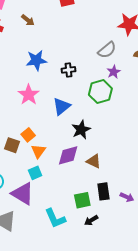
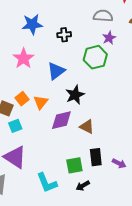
gray semicircle: (107, 50) -> (103, 16), turned -138
orange triangle: (38, 151) -> (41, 102), moved
cyan square: (35, 173) -> (15, 126), moved

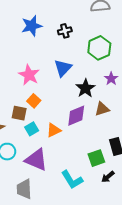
purple star: (109, 38) -> (111, 79), moved
pink star: (23, 58) -> (29, 75), moved
orange triangle: (41, 102) -> (54, 130), moved, turned 35
brown triangle: (87, 127) -> (102, 109), moved, turned -35

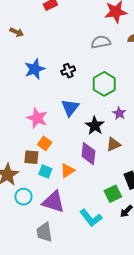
purple diamond: (76, 116) -> (88, 154), turned -55
cyan square: (32, 129) -> (45, 172), turned -32

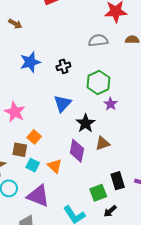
purple star: (119, 113) -> (111, 104), moved
pink star: (37, 118) -> (15, 112), moved
orange triangle: (67, 171) -> (55, 166), turned -49

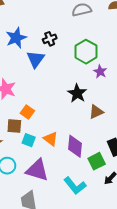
blue triangle: (62, 103) -> (36, 59), moved
purple diamond: (77, 151) -> (75, 146), moved

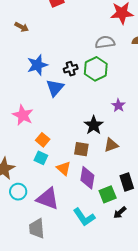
green hexagon: (86, 52) -> (96, 69), moved
brown square: (14, 126) -> (81, 149), moved
cyan square: (29, 140) -> (41, 158), moved

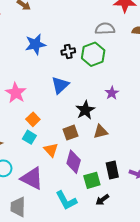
blue triangle: (55, 88) -> (60, 85), moved
brown square: (81, 149) -> (71, 133), turned -35

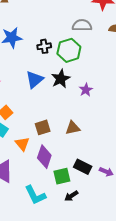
black star: (85, 110) -> (61, 79), moved
black rectangle: (112, 170) -> (83, 167), turned -54

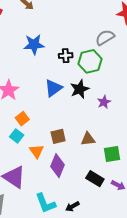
gray semicircle: (82, 25) -> (105, 37), turned -36
green square: (62, 176) -> (112, 154), moved
black arrow: (71, 196) -> (72, 206), moved

